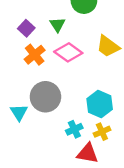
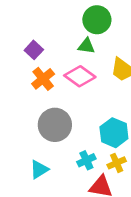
green triangle: (57, 25) -> (86, 46), moved, turned -49
cyan triangle: (19, 112) -> (39, 169), moved, turned 30

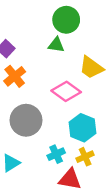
pink diamond: (80, 76) -> (66, 91), moved

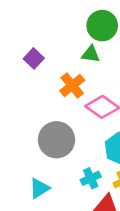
orange cross: (15, 76) -> (72, 86), moved

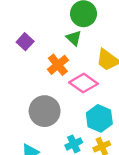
green triangle: (91, 54) -> (74, 38), turned 35

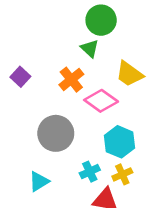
purple square: (25, 42) -> (20, 77), moved

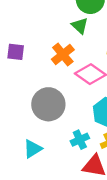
purple square: (20, 77) -> (16, 52), turned -36

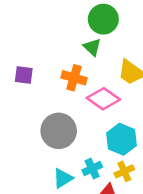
orange cross: (63, 55) -> (74, 78), turned -35
cyan triangle: (33, 149) -> (63, 178), moved

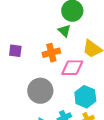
orange cross: (74, 78) -> (51, 53), turned -30
pink diamond: (103, 99) -> (72, 68), turned -35

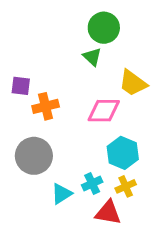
orange cross: (51, 53) -> (46, 106), moved
gray circle: (40, 91) -> (34, 156), moved

